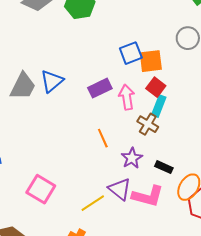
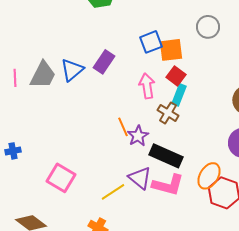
purple rectangle: (100, 88) -> (104, 62), moved, turned -30
purple star: (132, 158) -> (138, 136), moved
black rectangle: (164, 167) -> (166, 156), moved, size x1.8

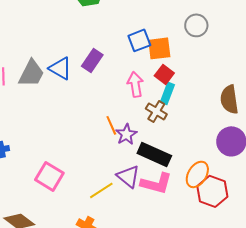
blue triangle: (72, 70) -> (60, 68), turned -50

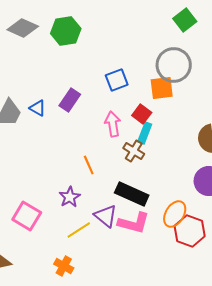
gray circle: (196, 25) -> (174, 65), size x1.5
orange square: (159, 48) -> (162, 88), moved
blue triangle: (60, 68) -> (38, 108), size x0.7
purple star: (126, 134) -> (70, 197), moved

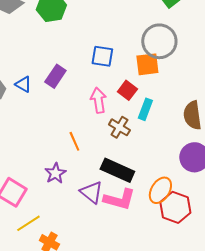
blue square: (117, 80) -> (102, 56), turned 30
cyan rectangle: (145, 133) -> (145, 109), moved
yellow line: (79, 230) -> (28, 223), moved

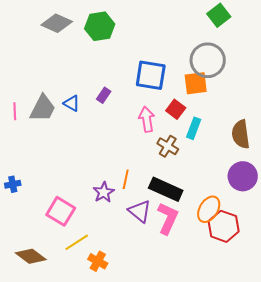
blue square: (102, 56) -> (151, 75), size x1.4
purple rectangle: (55, 76) -> (104, 95), size x0.7
orange line: (74, 141) -> (126, 179), moved, turned 36
pink L-shape: (119, 199) -> (168, 218), turned -80

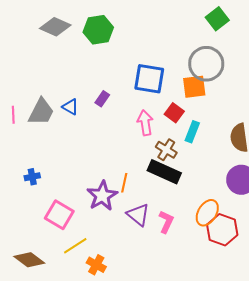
blue cross: (13, 184) -> (32, 177), moved
black rectangle: (166, 189) -> (164, 172), moved
purple star: (104, 192) -> (102, 196), size x1.4
pink L-shape: (168, 218) -> (166, 222), size x0.7

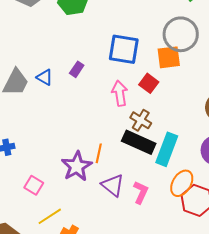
cyan rectangle: (192, 132) -> (167, 149), moved, size x1.5
pink square: (59, 215) -> (34, 185), size x0.7

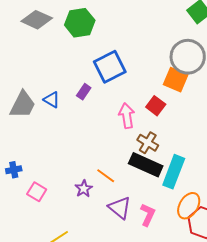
blue square: (124, 49) -> (110, 67), moved, turned -36
orange square: (169, 57) -> (176, 80), turned 30
orange line: (99, 153) -> (106, 176), turned -66
purple star: (77, 166) -> (84, 189), size x0.6
pink square: (34, 185) -> (37, 192), moved

